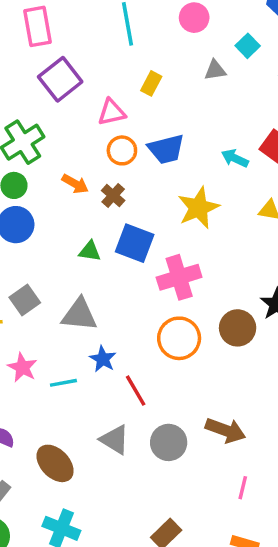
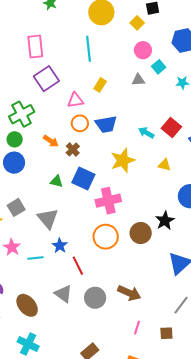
pink circle: (194, 18) -> (143, 50), moved
gray triangle: (79, 315) -> (48, 218), turned 40

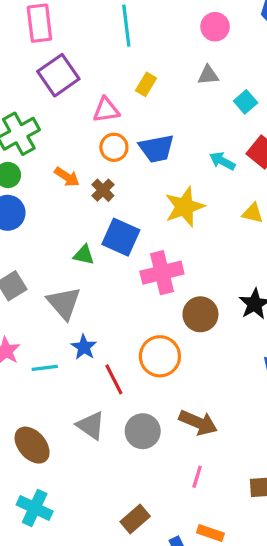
cyan square: (159, 67) -> (246, 102), moved
green triangle: (57, 181) -> (84, 255), moved
brown circle: (141, 233) -> (200, 314), moved
orange circle: (106, 237) -> (160, 356), moved
pink line: (137, 328) -> (197, 477), moved

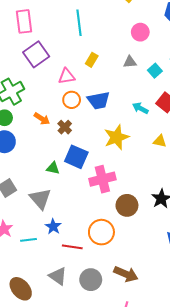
pink circle: (215, 27) -> (140, 32), moved
gray triangle: (208, 75) -> (130, 62), moved
red line: (114, 379) -> (72, 247), turned -54

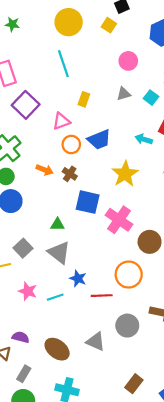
green triangle: (53, 168) -> (57, 224), moved
pink cross: (102, 179) -> (119, 220), turned -30
gray triangle: (58, 276) -> (96, 341), moved

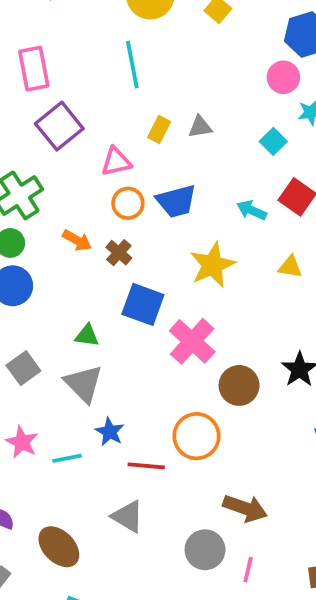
pink circle: (128, 61) -> (283, 77), moved
gray triangle: (124, 94) -> (200, 127), moved
gray circle: (127, 326) -> (205, 550), moved
gray triangle: (96, 341) -> (128, 516), moved

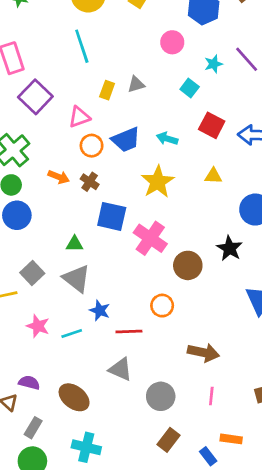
pink circle: (283, 77) -> (172, 42), moved
cyan arrow: (252, 210) -> (167, 139), moved
orange circle: (197, 436) -> (162, 306), size x0.7
gray circle: (205, 550) -> (161, 396), moved

